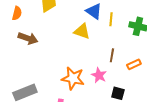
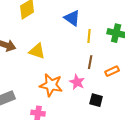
yellow line: (111, 19) -> (89, 36), moved
yellow triangle: (82, 31) -> (37, 51), moved

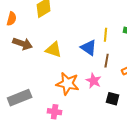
blue triangle: (72, 18) -> (89, 48), moved

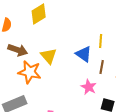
yellow triangle: (54, 50) -> (49, 56), turned 30
orange star: (68, 84) -> (30, 72), moved

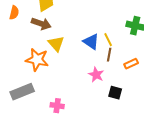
yellow line: (101, 41) -> (108, 40), moved, turned -32
brown arrow: (18, 50) -> (41, 24), moved

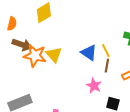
brown arrow: (41, 24) -> (22, 45), moved
orange star: (37, 60) -> (35, 56), moved

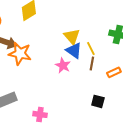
yellow triangle: (54, 55) -> (72, 36), moved
pink star: (94, 86) -> (63, 65), moved

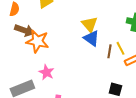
yellow line: (91, 48) -> (120, 48), moved
pink star: (63, 65) -> (46, 72), moved

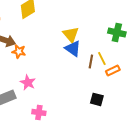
orange star: (37, 41) -> (19, 51), size x0.6

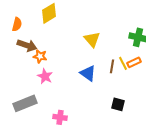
blue triangle: (73, 48) -> (88, 73), moved
orange rectangle: (113, 70) -> (134, 62), moved
pink star: (28, 82) -> (45, 76), moved

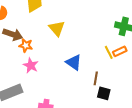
yellow triangle: (92, 39) -> (57, 28), moved
brown line: (112, 66) -> (96, 78), moved

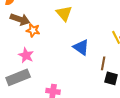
pink star: (31, 65) -> (26, 55), moved

